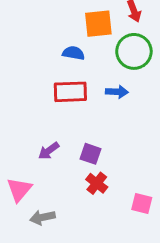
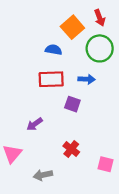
orange square: (98, 24) -> (72, 27), turned -35
purple square: (91, 154) -> (72, 104), moved
gray arrow: (42, 217) -> (43, 175), moved

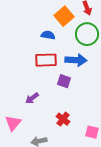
blue arrow: (87, 79) -> (76, 60), size x1.5

